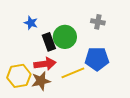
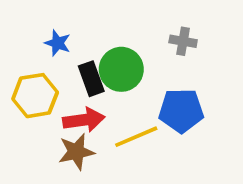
yellow hexagon: (19, 76) -> (35, 96), moved

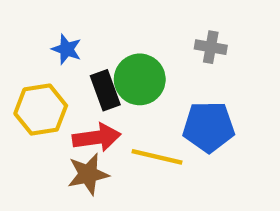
yellow line: (136, 137) -> (157, 157), turned 36

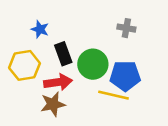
green circle: (140, 79) -> (93, 64), moved
yellow line: (157, 157) -> (113, 95), moved

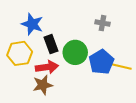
blue star: (40, 29) -> (32, 24), size x1.5
blue pentagon: (125, 76) -> (101, 62), turned -30
yellow line: (113, 95) -> (119, 66), moved

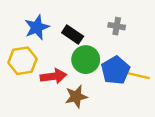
blue star: (32, 24) -> (37, 27), turned 30
black rectangle: (51, 44) -> (73, 35), moved, turned -36
brown star: (43, 85) -> (76, 97), moved

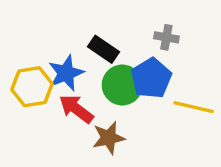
blue star: (37, 27) -> (66, 73), moved
blue pentagon: (116, 70) -> (151, 78), moved
red arrow: (53, 76) -> (76, 109), turned -135

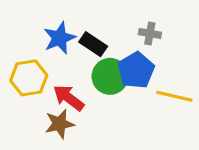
blue star: (66, 73) -> (59, 38), moved
brown star: (109, 138) -> (59, 124), moved

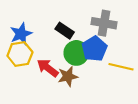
gray cross: (150, 33) -> (104, 23), size x1.6
blue star: (59, 38) -> (21, 34), moved
brown star: (59, 124) -> (68, 76), moved

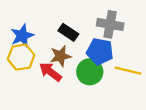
blue pentagon: (94, 49) -> (100, 51), turned -30
green circle: (76, 53) -> (90, 72), moved
brown star: (68, 76) -> (60, 56), moved

